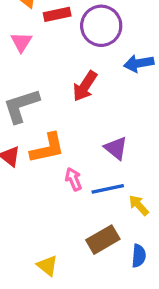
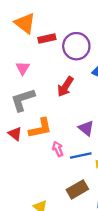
pink triangle: (21, 42) -> (23, 68), moved

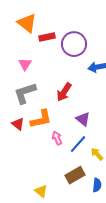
red arrow: (65, 87) -> (64, 92), moved
blue line: (81, 156) -> (78, 144), turned -36

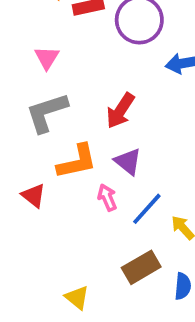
purple triangle: (83, 119) -> (128, 162), moved
red triangle: (18, 124) -> (34, 196), moved

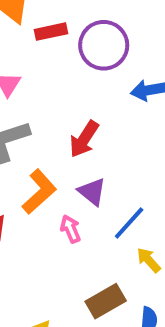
orange L-shape: (77, 162) -> (39, 192), turned -30
blue line: (147, 209) -> (129, 223), moved

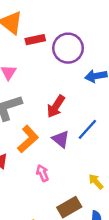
blue line: (129, 223) -> (87, 129), moved
pink arrow: (70, 229) -> (43, 173), moved

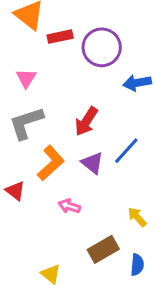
pink arrow: (43, 173) -> (69, 206), turned -49

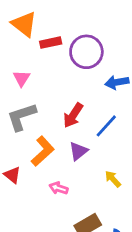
blue line: (126, 151) -> (106, 126), moved
purple triangle: (92, 163) -> (78, 151), turned 42
yellow arrow: (137, 217) -> (113, 179), moved

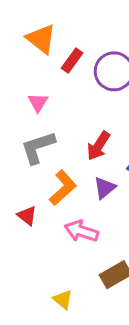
red rectangle: (51, 43) -> (72, 61), turned -42
pink arrow: (59, 188) -> (81, 231), size x1.5

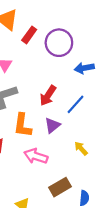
orange L-shape: (63, 188) -> (23, 125), turned 140

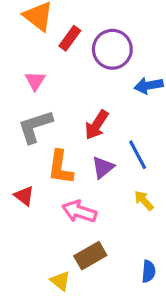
blue line: (75, 104) -> (138, 155), moved, turned -70
brown rectangle: (60, 187) -> (90, 256), moved

